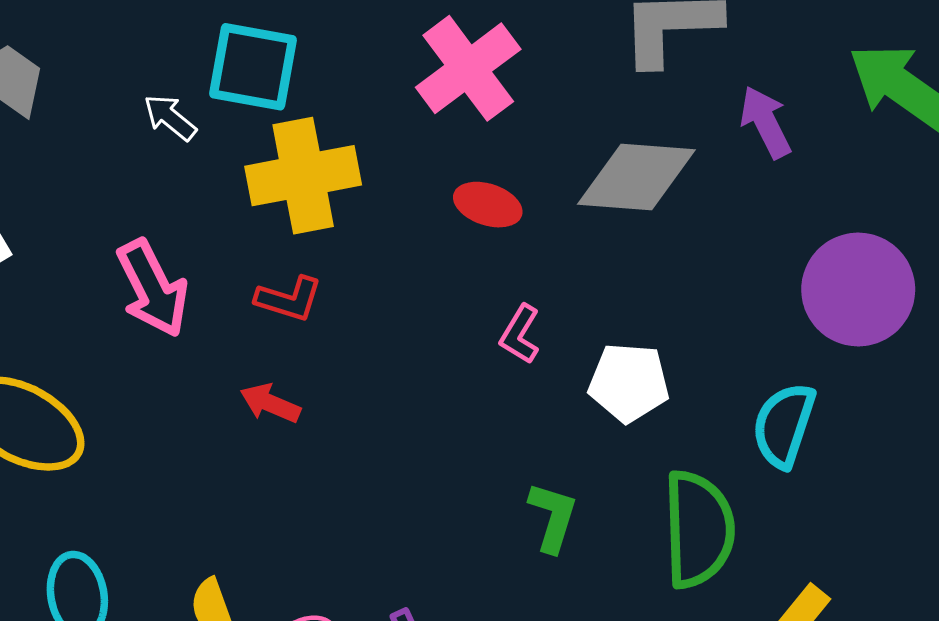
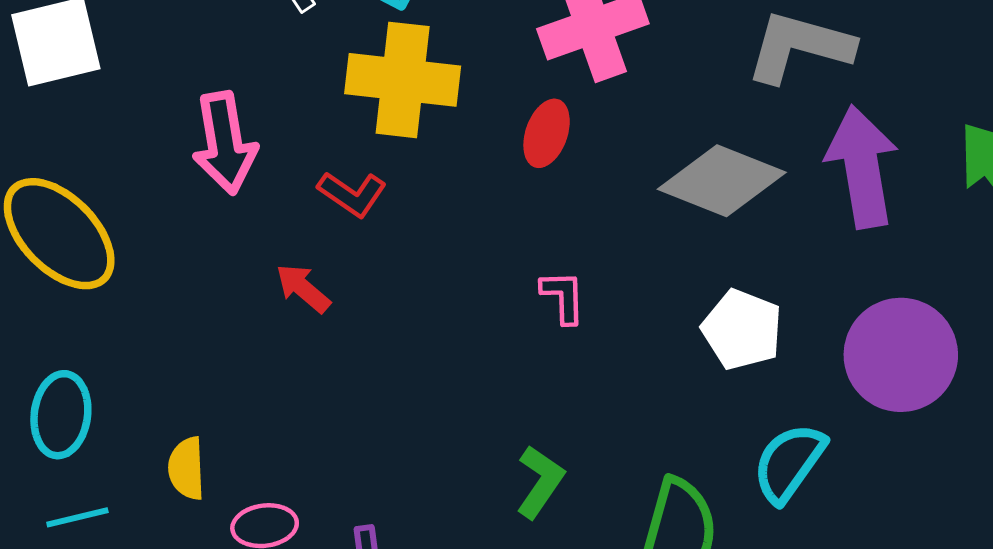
purple arrow: (766, 122) -> (862, 167), size x1.6
red ellipse: (488, 205) -> (547, 133), moved, turned 74
pink L-shape: (520, 334) -> (563, 297), turned 130
white pentagon: (629, 383) -> (742, 330), moved

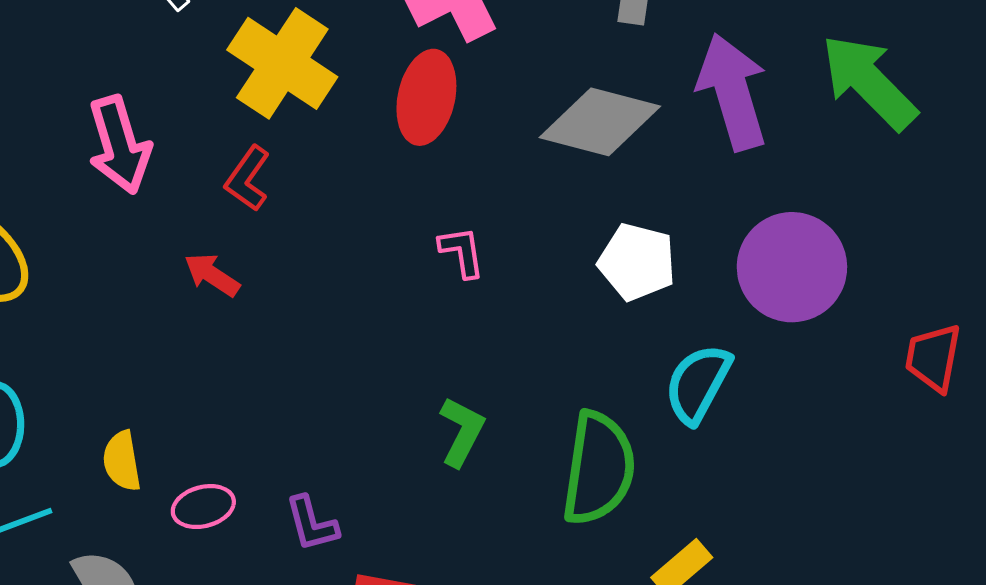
yellow cross: (403, 80) -> (282, 63), turned 34
red ellipse: (547, 133) -> (426, 97), size x1.4
red L-shape: (352, 194) -> (248, 178), turned 98

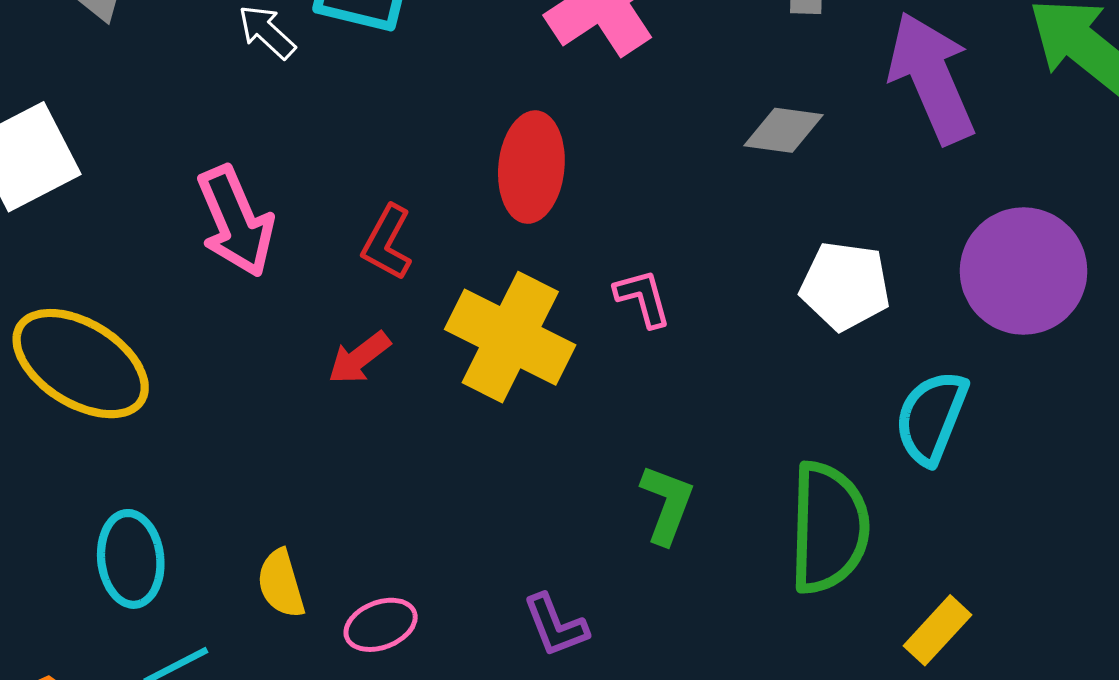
yellow cross: (282, 63) -> (510, 337), moved
red ellipse: (426, 97) -> (531, 167), moved
gray diamond: (600, 122) -> (784, 130), size x0.6
red arrow: (212, 275) -> (359, 358), turned -64
purple L-shape: (312, 524) -> (555, 625), moved

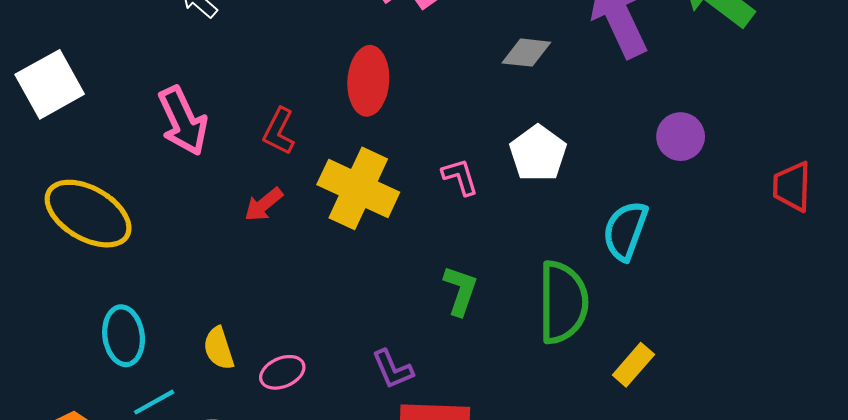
purple circle: (1024, 271) -> (681, 137), size x0.6
white pentagon: (845, 286) -> (538, 153), moved, turned 30
pink L-shape: (643, 298) -> (460, 177), moved

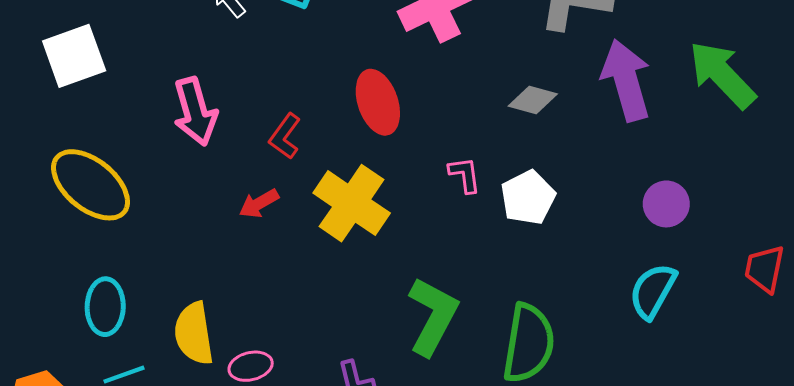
red ellipse: (368, 81) -> (378, 102), turned -32
pink L-shape: (460, 177) -> (465, 175), moved
cyan semicircle: (625, 231) -> (653, 291), moved
green L-shape: (460, 291) -> (433, 316), size x1.6
yellow semicircle: (219, 348) -> (194, 333), size x1.5

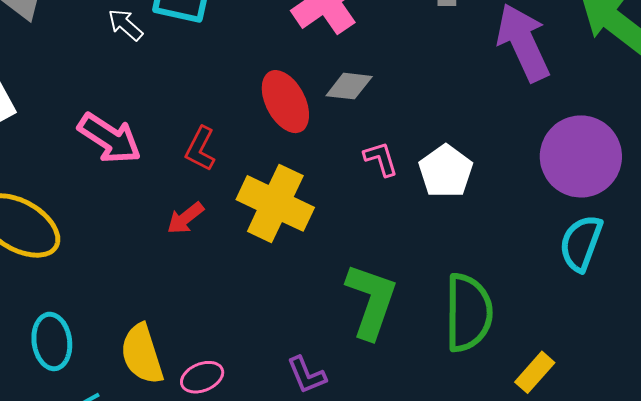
gray diamond: (533, 100) -> (349, 86), moved
pink arrow: (195, 111) -> (110, 138), turned -32
purple circle: (666, 204) -> (581, 156), size x1.8

